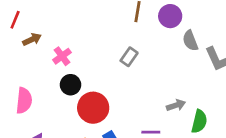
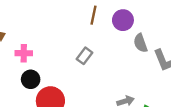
pink cross: (62, 56) -> (24, 53), turned 35

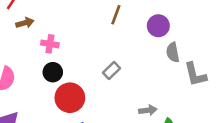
brown line: (93, 15) -> (116, 15), moved
gray rectangle: (85, 56) -> (111, 70), moved

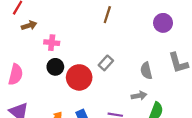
purple circle: (158, 26) -> (163, 23), moved
gray semicircle: (173, 52) -> (146, 71), moved
red circle: (70, 98) -> (79, 77), moved

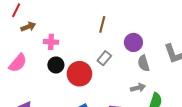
brown line: (107, 15) -> (102, 24), moved
purple circle: (163, 23) -> (133, 42), moved
pink semicircle: (16, 74) -> (18, 63), moved, turned 30

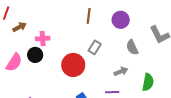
purple circle: (133, 42) -> (121, 20), moved
black circle: (56, 65) -> (35, 55), moved
gray arrow: (138, 88) -> (121, 71), moved

